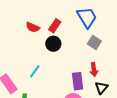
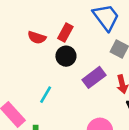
purple rectangle: (78, 81) -> (94, 77), moved, turned 66

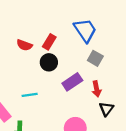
cyan line: (46, 95) -> (30, 95), turned 49

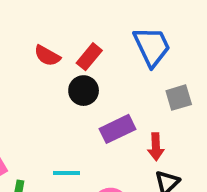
gray square: (95, 58) -> (179, 98), moved, turned 35
cyan line: (30, 95) -> (66, 173), moved

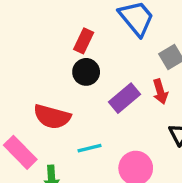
red semicircle: (47, 56) -> (52, 117), moved, size x1.5
red arrow: (156, 147) -> (160, 92), moved

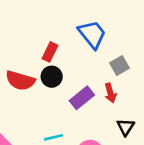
red semicircle: (52, 117) -> (20, 81), moved

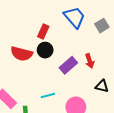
gray square: (119, 66) -> (102, 26), moved
black triangle: (126, 127) -> (102, 86), turned -48

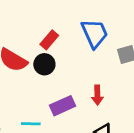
purple rectangle: (68, 65) -> (63, 106), moved

